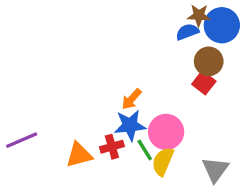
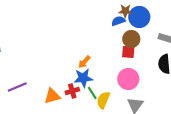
red square: (204, 83) -> (128, 52), turned -32
pink circle: (166, 132) -> (128, 79), moved

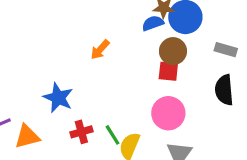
orange arrow: (84, 62) -> (100, 50), moved
blue star: (83, 78) -> (58, 98), moved, turned 30
orange triangle: (52, 96) -> (27, 137), moved

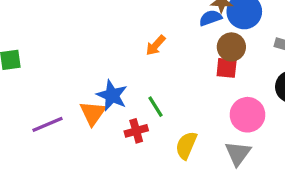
pink circle: (168, 113) -> (248, 115), moved
green line: (112, 135) -> (156, 107), moved
orange triangle: (27, 137) -> (93, 113), moved, turned -40

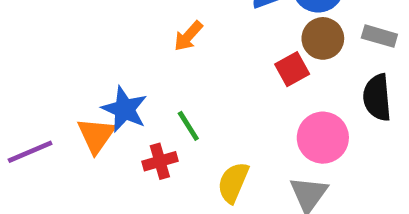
brown circle: (231, 47) -> (323, 38), moved
red square: (227, 68) -> (292, 69), turned -35

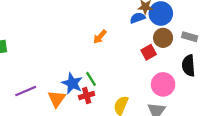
blue star: (125, 109) -> (72, 83), moved
green line: (188, 126) -> (91, 79), moved
orange triangle: (96, 135) -> (57, 99), moved

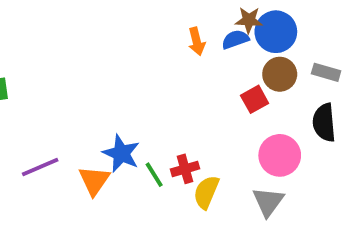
orange arrow: (100, 37) -> (197, 41), moved, turned -56
green line: (91, 79) -> (154, 175), moved
red cross: (87, 95) -> (185, 169), moved

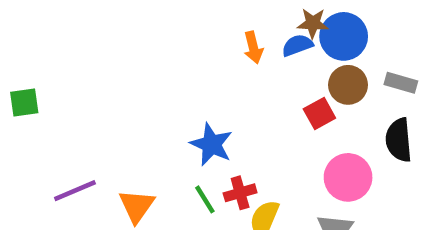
blue star: (121, 153) -> (211, 144), moved

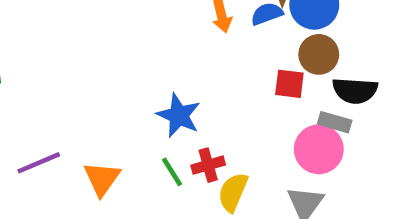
gray rectangle: (401, 83) -> (335, 122), moved
red square: (319, 114) -> (289, 84), turned 36
black semicircle: (399, 140) -> (355, 91), moved, turned -81

